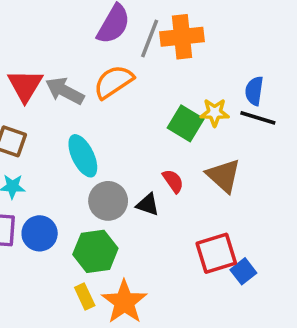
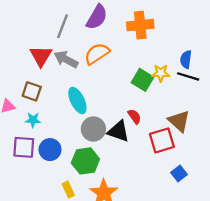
gray line: (150, 39) -> (63, 26), moved
brown triangle: (224, 176) -> (179, 121), moved
black triangle: (148, 205) -> (119, 131), size x1.5
red square: (216, 253) -> (162, 140), moved
yellow rectangle: (85, 297) -> (68, 190), moved

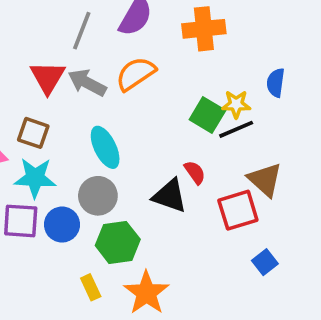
black line: (188, 76) -> (236, 129), moved, turned -40
cyan star: (33, 120) -> (35, 178), size x1.6
gray circle: (93, 129) -> (98, 196), moved

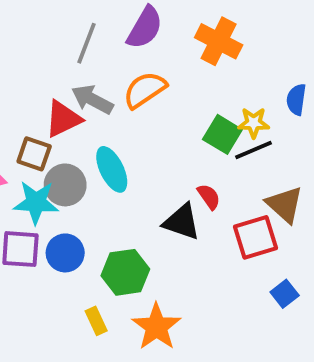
orange cross: (204, 29) -> (219, 41), turned 33
red triangle: (48, 77) -> (63, 119), moved, turned 33
gray circle: (98, 196) -> (65, 185), moved

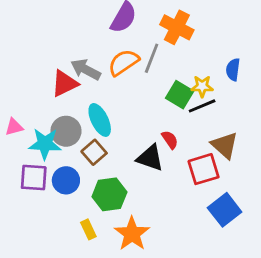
gray line: (86, 43) -> (152, 58), moved
brown square: (34, 154) -> (94, 152), moved, turned 30
blue square: (285, 294) -> (225, 210), size x1.6

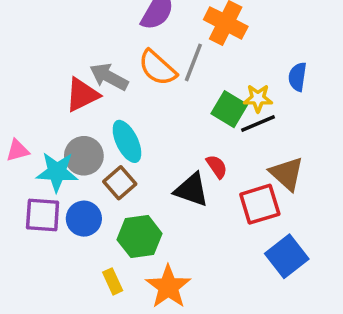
orange semicircle: (124, 62) -> (157, 68), turned -104

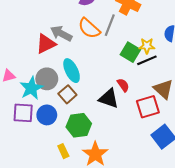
cyan star: (57, 172) -> (31, 88), turned -30

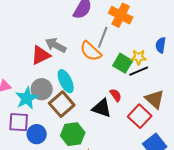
orange semicircle: (89, 28) -> (91, 51), moved
brown square: (67, 94) -> (62, 104), size x1.4
red square: (148, 107) -> (140, 116), turned -30
blue circle: (47, 115) -> (37, 134), moved

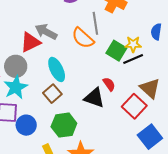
gray line: (103, 37) -> (95, 23), turned -30
gray circle: (42, 89) -> (16, 66), moved
brown square: (62, 104) -> (52, 94), size x0.7

